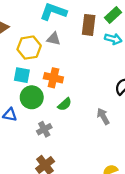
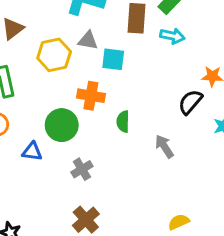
cyan square: (22, 75) -> (113, 59), moved
green semicircle: (65, 104) -> (123, 122), moved, turned 136

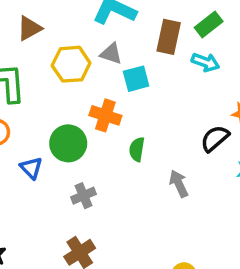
cyan square: (113, 59) -> (136, 79), turned -30
blue triangle: (32, 151) -> (31, 168), turned 30

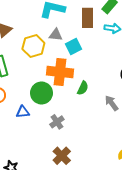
orange cross: (105, 115) -> (60, 72), size x1.4
green semicircle: (137, 149) -> (83, 88), turned -152
blue triangle: (31, 168) -> (23, 112), turned -40

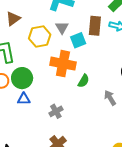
brown rectangle: (88, 18) -> (95, 26), moved
gray triangle: (56, 35) -> (62, 28), turned 48
green circle: (41, 93) -> (22, 78), moved

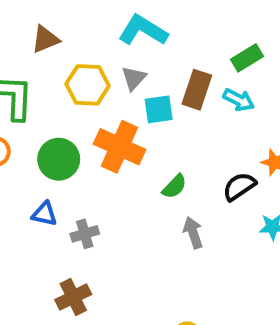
green circle: (22, 78) -> (59, 159), moved
green semicircle: (84, 81) -> (174, 187), moved
blue triangle: (24, 99) -> (44, 214), moved

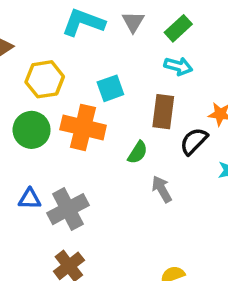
gray triangle: (134, 78) -> (133, 22), moved
brown rectangle: (197, 90) -> (163, 112), moved
green circle: (59, 159) -> (32, 130), moved
gray cross: (85, 234) -> (68, 209), size x1.6

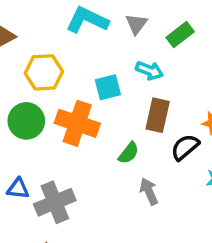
cyan arrow: (178, 66) -> (149, 71), moved

